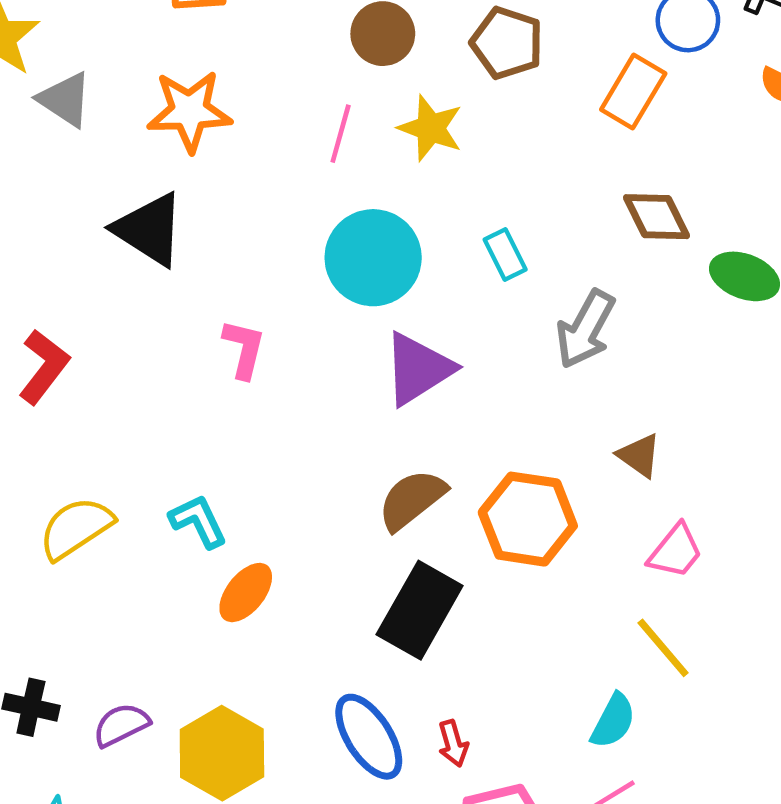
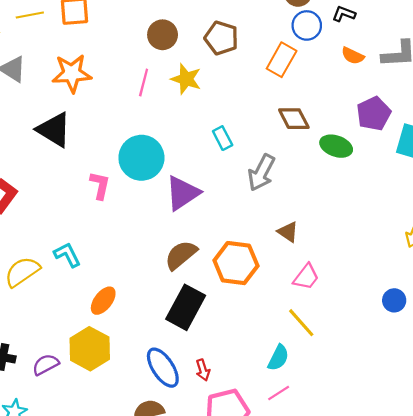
cyan circle: (373, 258) -> (141, 158), moved
cyan L-shape: (198, 521) -> (67, 255), moved
yellow hexagon: (222, 753) -> (90, 349), moved

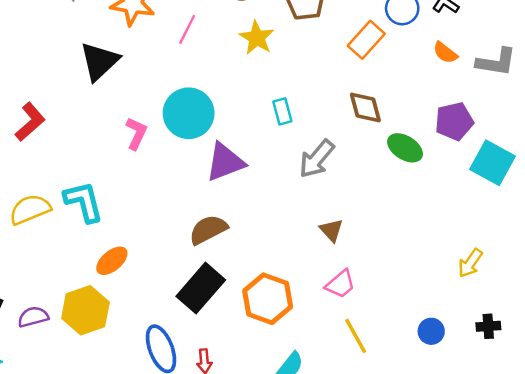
pink line: (144, 83) -> (187, 29), moved
black triangle: (54, 130) -> (99, 61), turned 33
cyan L-shape: (67, 255) -> (84, 202), size x1.4
orange hexagon: (236, 263) -> (268, 299), moved
yellow line: (301, 323) -> (356, 336), moved

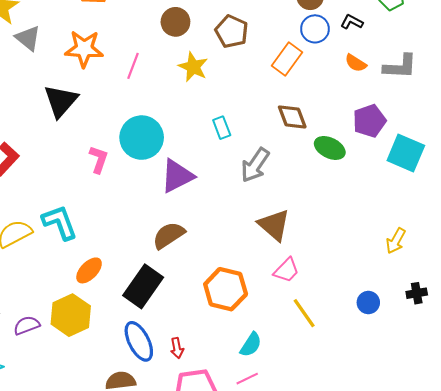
brown triangle: (331, 230) -> (274, 225), size x1.6
black rectangle: (201, 288) -> (143, 286), moved

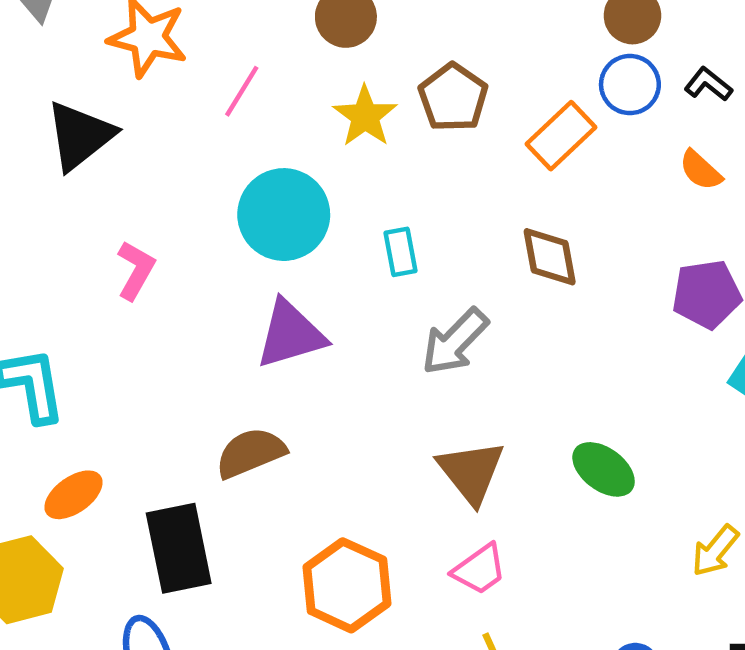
brown pentagon: (232, 31) -> (453, 97), moved
cyan circle: (142, 138) -> (284, 215), moved
green ellipse: (330, 148) -> (604, 469), moved
black rectangle: (143, 286) -> (179, 548), turned -57

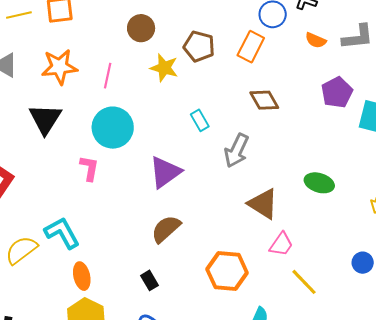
cyan circle: (284, 215) -> (113, 128), moved
orange ellipse: (73, 495) -> (82, 276), moved, turned -48
black rectangle: (179, 548) -> (150, 280), size x0.5

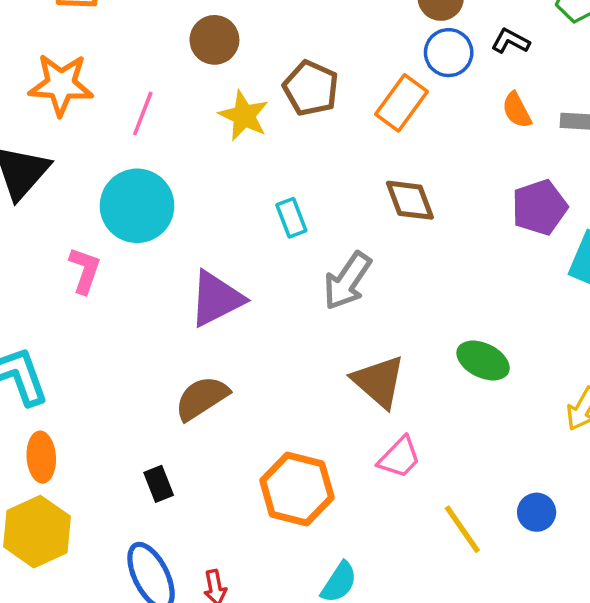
orange semicircle: (316, 40) -> (517, 110), turned 30
yellow line: (304, 282) -> (462, 529), moved

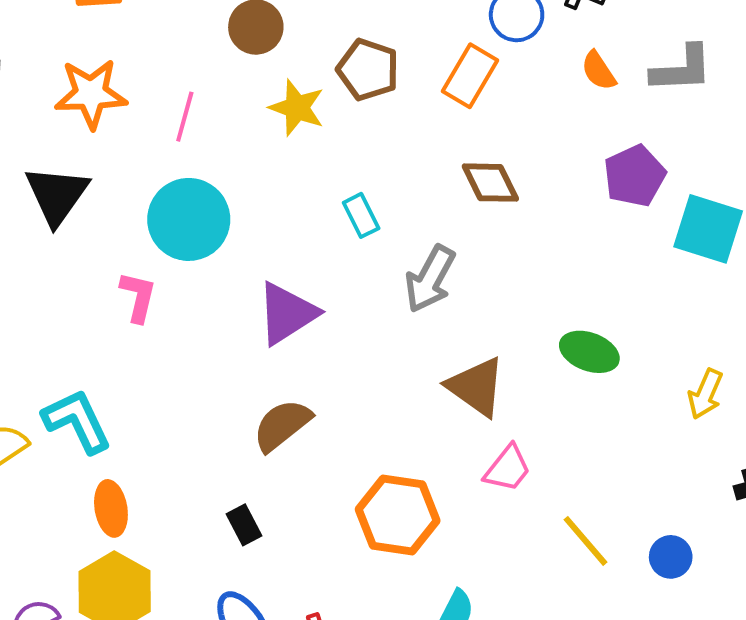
blue circle: (537, 512) -> (671, 557), moved

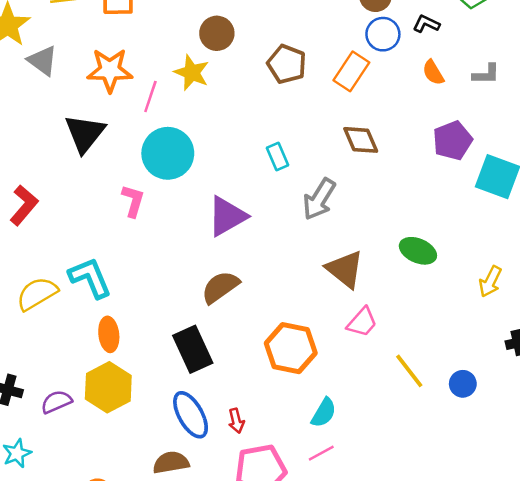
gray L-shape: (682, 69) -> (486, 74), size x0.7
yellow star: (297, 108) -> (192, 73), moved
pink line: (185, 117) -> (150, 97), moved
black rectangle: (244, 525) -> (193, 349), size x1.8

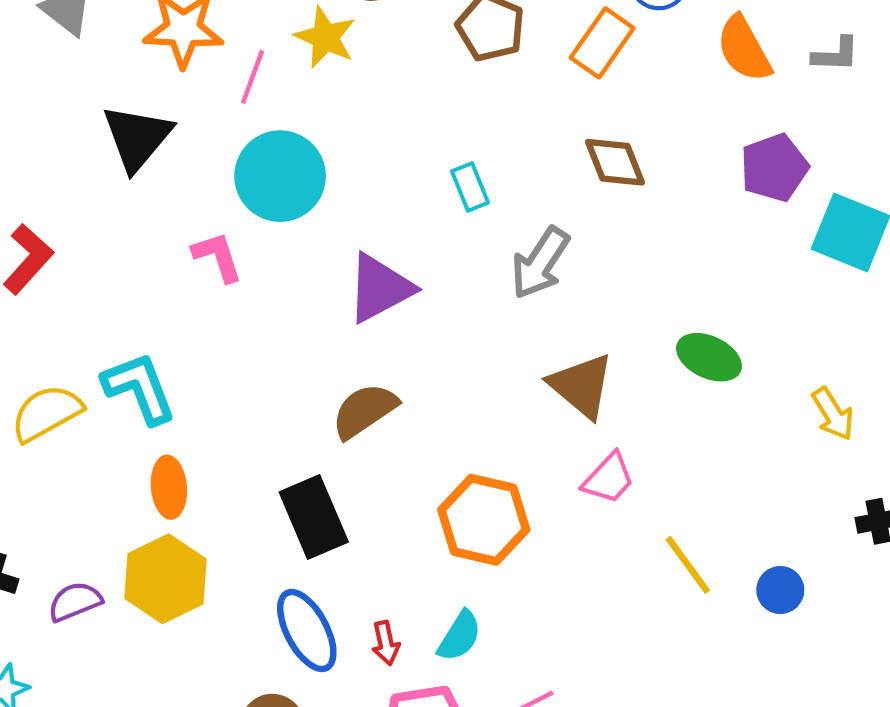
orange semicircle: (433, 72) -> (744, 49), size x1.5
pink L-shape: (133, 201) -> (218, 257), turned -36
yellow arrow: (490, 281) -> (833, 414), turned -60
cyan semicircle: (324, 413) -> (459, 636), moved

